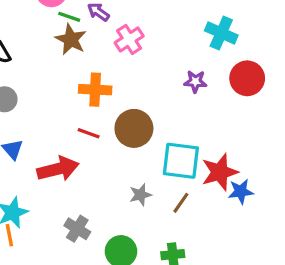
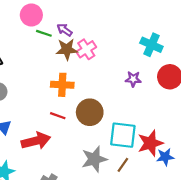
brown star: (71, 39) -> (67, 49), moved, turned -30
gray star: (140, 195) -> (94, 159), size x1.6

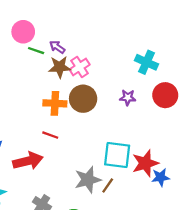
brown circle: (90, 112) -> (83, 99), moved
brown line: (123, 165) -> (108, 186), moved

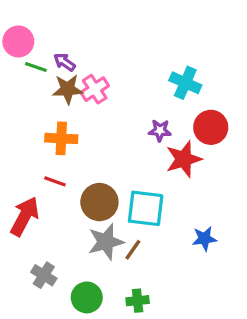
brown circle: (83, 99) -> (99, 202), moved
red arrow: (28, 161) -> (25, 216), turned -48
red star: (145, 163) -> (184, 159), moved

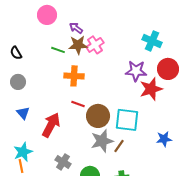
green line: (36, 67) -> (58, 50), moved
purple star: (160, 130) -> (136, 71), size x1.5
red line: (55, 181) -> (78, 104), moved

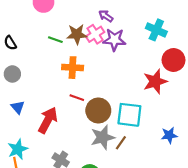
purple arrow: (76, 28) -> (106, 16), moved
purple star: (136, 71) -> (114, 40), moved

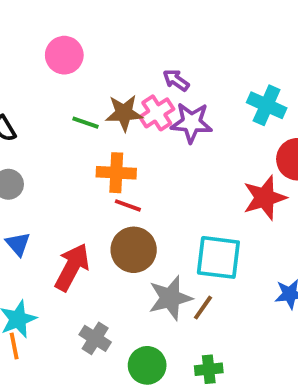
red line: (77, 98) -> (128, 205), moved
brown circle: (98, 111) -> (134, 250), moved

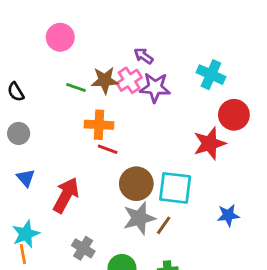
brown circle: (134, 250) -> (136, 184), moved

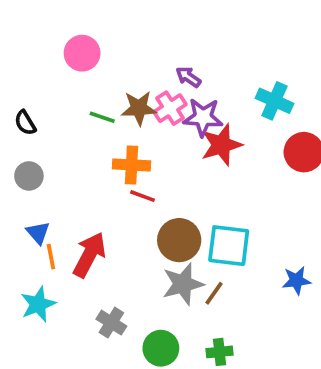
red star: (210, 143) -> (221, 145), moved
orange line: (23, 254) -> (51, 257), moved

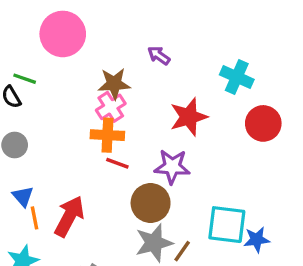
pink circle: (82, 53) -> (63, 34), size x1.4
pink cross: (170, 108) -> (111, 107), moved
green line: (102, 117) -> (25, 79), moved
purple star: (203, 117) -> (172, 167), moved
cyan square: (229, 246) -> (227, 225), moved

